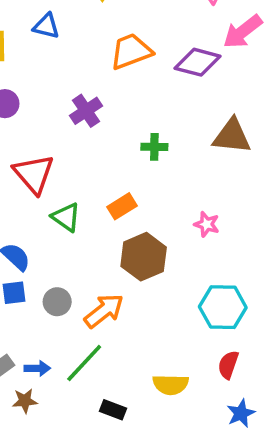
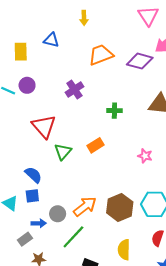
green triangle: (66, 217) -> (63, 152), turned 36
brown hexagon: (144, 257) -> (120, 207), moved
gray circle: (57, 302) -> (58, 214), moved
blue arrow: (37, 368) -> (39, 223), moved
yellow semicircle: (171, 385) -> (124, 250), turned 90

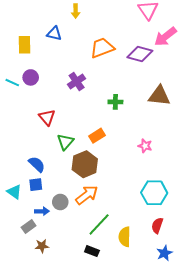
yellow arrow: (84, 18) -> (76, 11), moved
red triangle: (44, 126) -> (47, 117), size x0.7
brown hexagon: (120, 207) -> (85, 164), moved
green line: (73, 237) -> (99, 224), moved

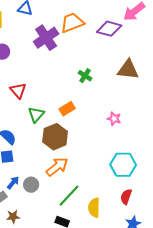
purple cross: (77, 82) -> (46, 38), moved, size x1.4
green cross: (115, 102) -> (85, 76), turned 32
gray circle: (60, 202) -> (31, 185), moved
blue arrow: (42, 211) -> (13, 183), turned -48

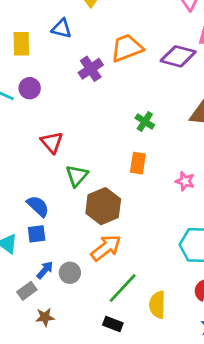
purple cross: (46, 38) -> (91, 69), size x0.7
orange rectangle: (67, 109) -> (138, 163), moved, turned -49

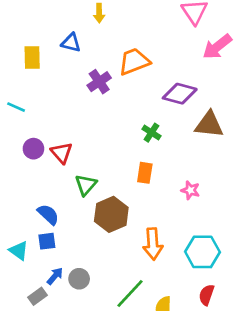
purple diamond: (178, 56) -> (180, 94), moved
purple circle: (30, 88) -> (33, 149), moved
orange arrow: (106, 248) -> (153, 244), moved, turned 124

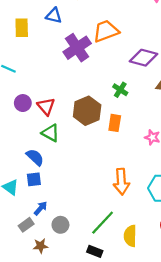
purple cross: (99, 82) -> (77, 48), size x1.4
green triangle: (86, 185) -> (50, 133), moved, turned -42
brown hexagon: (111, 214) -> (87, 111), moved
gray circle: (79, 279) -> (60, 225), moved

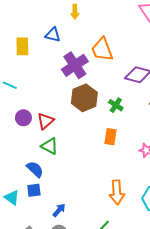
orange trapezoid: (106, 31) -> (102, 50), turned -90
red triangle: (46, 106) -> (45, 121), turned 30
brown hexagon: (87, 111) -> (84, 98), moved
blue arrow: (41, 208) -> (59, 210), moved

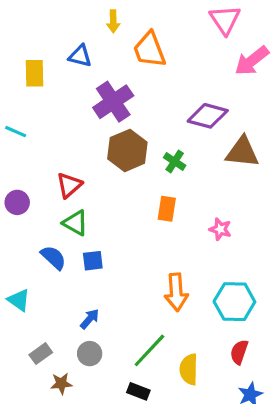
orange trapezoid: (102, 50) -> (149, 50), moved
purple circle: (23, 118) -> (17, 202), moved
blue square: (34, 190) -> (93, 261), moved

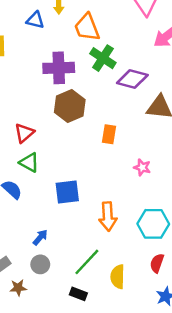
blue triangle: (80, 56) -> (35, 20), moved
purple cross: (113, 102) -> (59, 68), turned 32
green cross: (175, 161) -> (103, 58), moved, size x1.5
orange rectangle: (167, 209) -> (109, 134), moved
blue square: (93, 261) -> (67, 192), moved, size x1.5

